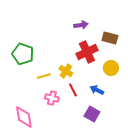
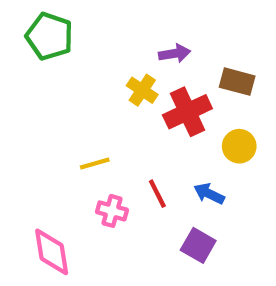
green pentagon: (23, 54) -> (49, 36), moved
yellow cross: (66, 71) -> (142, 90), moved

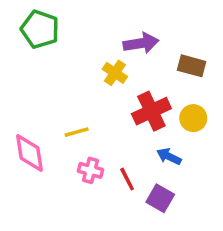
purple arrow: (175, 54) -> (141, 43), size x1.4
red cross: (187, 112) -> (151, 111), moved
red line: (157, 194) -> (127, 179), moved
pink diamond: (52, 252) -> (30, 153), moved

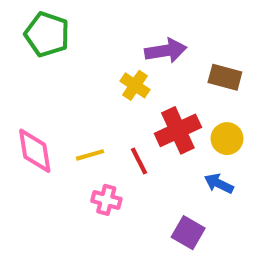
pink diamond: (30, 153) -> (35, 151), moved
blue arrow: (169, 156) -> (219, 184), moved
red line: (127, 179) -> (139, 161), moved

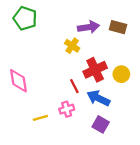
brown rectangle: (225, 77) -> (118, 27), moved
yellow line: (90, 155) -> (40, 118), moved
blue arrow: (219, 184) -> (98, 98), moved, size x1.5
pink cross: (106, 200) -> (67, 109), moved, turned -32

